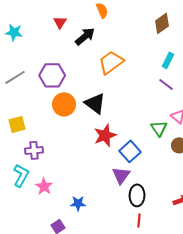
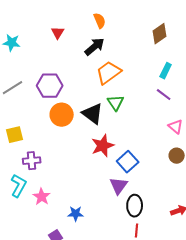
black arrow: (85, 36) -> (95, 47), moved
green triangle: (159, 128) -> (116, 103), moved

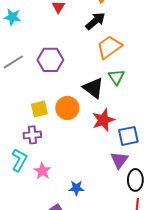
orange circle: (62, 115) -> (67, 108), moved
yellow square: (15, 135) -> (39, 109), moved
blue square: (128, 162) -> (128, 136), turned 30

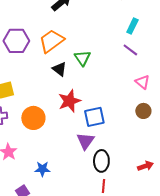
orange trapezoid: (109, 47) -> (51, 41), moved
black triangle: (93, 88) -> (59, 69), size x0.7
orange circle: (67, 108) -> (33, 118), moved

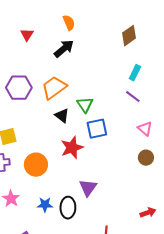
blue square: (94, 117) -> (97, 129), moved
black ellipse: (101, 161) -> (68, 208), moved
blue star: (42, 169) -> (45, 205), moved

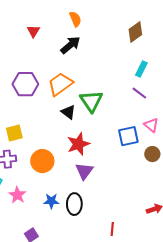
green triangle: (85, 105) -> (91, 101), size x1.4
blue square: (97, 129) -> (128, 136), moved
purple triangle: (88, 188) -> (84, 171), moved

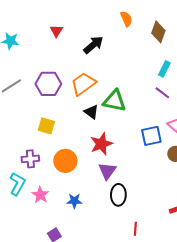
orange semicircle: (75, 19) -> (126, 19), moved
brown diamond: (135, 32) -> (158, 32), turned -35
green triangle: (91, 101) -> (114, 101), turned -45
yellow square: (14, 133) -> (46, 126), moved, turned 30
black ellipse: (74, 204) -> (118, 195), moved

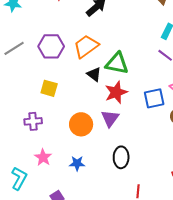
red star: (101, 144) -> (116, 92), moved
orange circle: (65, 161) -> (81, 124), moved
purple triangle: (107, 171) -> (110, 118), moved
cyan L-shape: (17, 184) -> (19, 178), moved

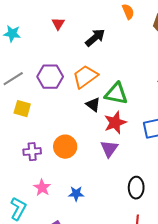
yellow square: (49, 88) -> (22, 109), moved
orange circle: (81, 124) -> (65, 147), moved
black ellipse: (121, 157) -> (136, 188), moved

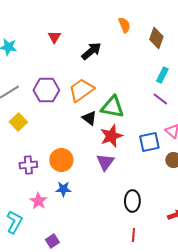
yellow square: (22, 109) -> (18, 122), turned 30
blue star: (76, 194) -> (63, 189), moved

